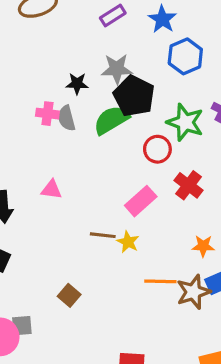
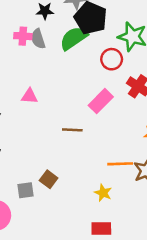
yellow star: (128, 242) -> (103, 193), moved
gray square: (22, 326) -> (25, 190), moved

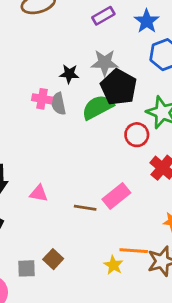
pink triangle: (29, 96) -> (39, 193), moved
pink rectangle: (101, 101) -> (116, 196), moved
yellow star: (103, 193) -> (113, 265), moved

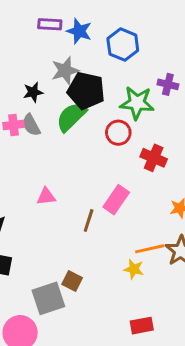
purple rectangle: (103, 16) -> (50, 24), turned 50
blue star: (147, 21) -> (79, 31), moved
pink triangle: (39, 193) -> (46, 197), moved
brown line: (85, 208) -> (89, 221), turned -65
gray square: (27, 268) -> (48, 298), size x1.6

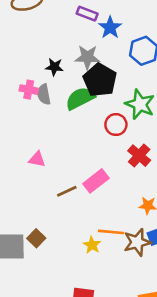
brown line: (89, 221) -> (67, 191), turned 30

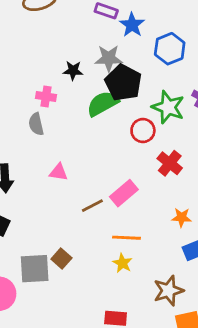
gray semicircle: (44, 94) -> (36, 124), moved
orange line: (111, 232) -> (126, 238), moved
brown star: (137, 242) -> (168, 291), moved

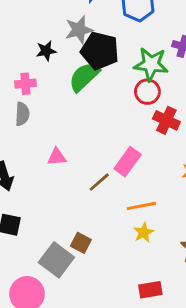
gray semicircle: (36, 124) -> (22, 114), turned -150
red circle: (143, 130) -> (147, 92), moved
yellow star: (123, 263) -> (144, 232), turned 30
gray square: (35, 269) -> (56, 260), turned -36

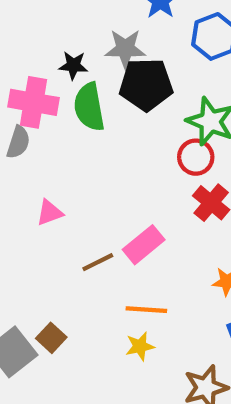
black pentagon: (100, 51) -> (146, 85), turned -30
green semicircle: (84, 77) -> (89, 107), moved, turned -72
pink cross: (25, 84) -> (33, 102), size x1.6
pink triangle: (57, 157) -> (50, 213), turned -30

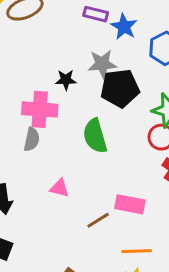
green semicircle: (89, 107) -> (95, 136), moved
pink triangle: (50, 213) -> (59, 188), turned 40
pink rectangle: (144, 245) -> (130, 204), turned 56

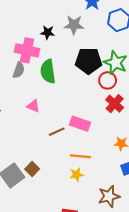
black pentagon: (120, 88) -> (88, 61), moved
green semicircle: (95, 136) -> (48, 71), moved

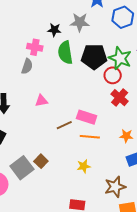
pink cross: (27, 50) -> (35, 47), size x0.7
green semicircle: (48, 71) -> (65, 53), moved
pink triangle: (33, 106) -> (41, 101), turned -32
orange line: (80, 156) -> (90, 137), moved

